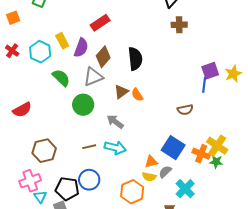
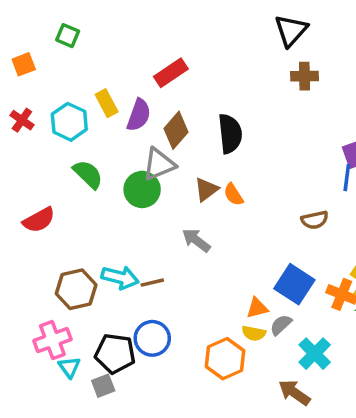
green semicircle: (61, 78) -> (88, 174), moved
green circle: (83, 105) -> (142, 189), moved
cyan arrow: (115, 148) -> (120, 277), moved

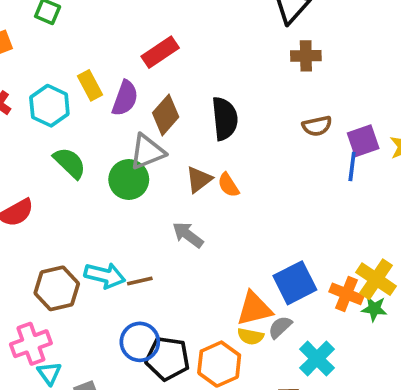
brown semicircle: (315, 220) -> (317, 126), moved
blue square: (294, 284) -> (295, 283), turned 30
orange triangle: (257, 308) -> (254, 309), size x1.5
black pentagon: (115, 354) -> (168, 359), moved

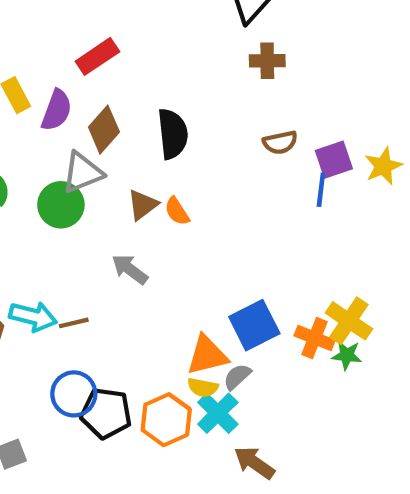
cyan cross: (317, 359) -> (218, 413), moved

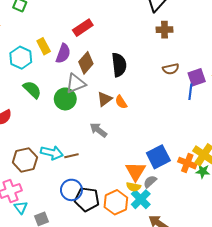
orange triangle: (207, 355) -> (136, 171), turned -45

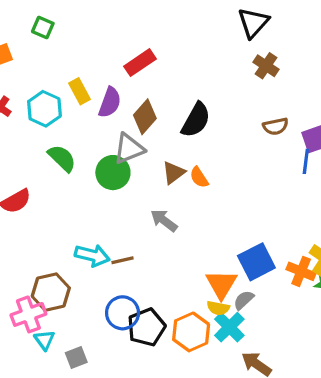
brown cross: (164, 30) -> (266, 66), turned 35
black semicircle: (119, 65) -> (196, 120), turned 35
brown hexagon: (25, 160) -> (51, 292), moved
black pentagon: (87, 199) -> (146, 327), turned -30

